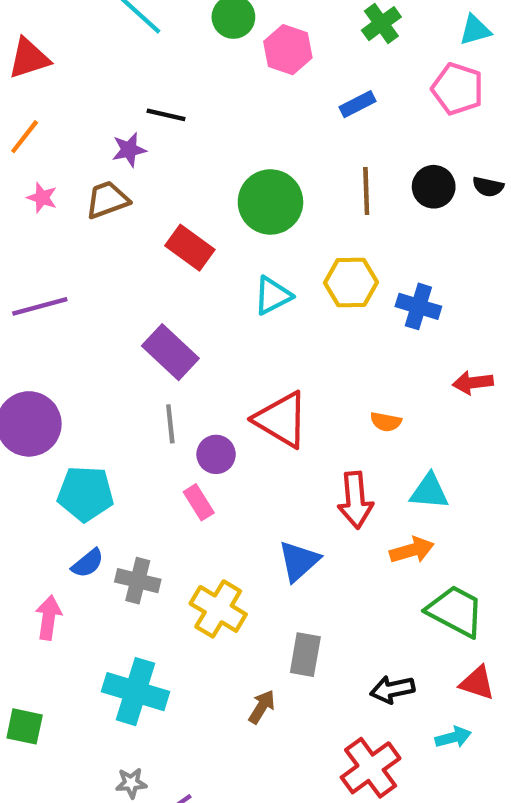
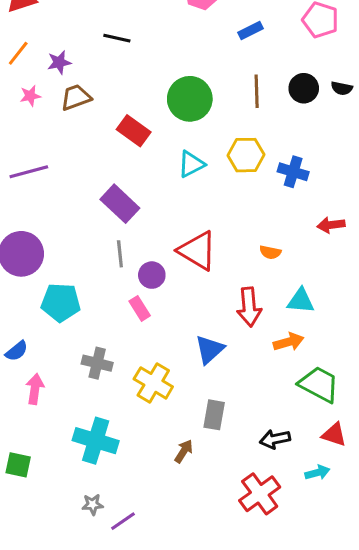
purple star: (129, 150) -> (59, 62), moved
pink star: (42, 198) -> (30, 96), turned -30
blue semicircle: (88, 563) -> (17, 351), moved

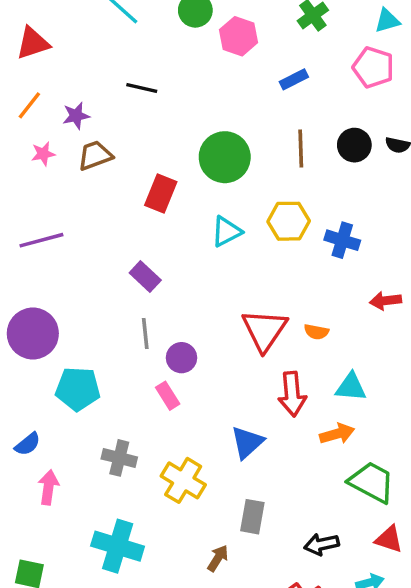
red rectangle: (134, 131) -> (161, 193), turned 76
purple rectangle: (120, 204) -> (145, 276), size x0.7
red triangle: (197, 251) -> (264, 330), moved, turned 33

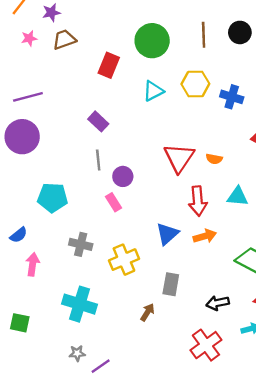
purple circle: (33, 333) -> (22, 137), moved
orange arrow: (337, 434) -> (205, 236), moved
yellow cross: (183, 480) -> (124, 260), turned 36

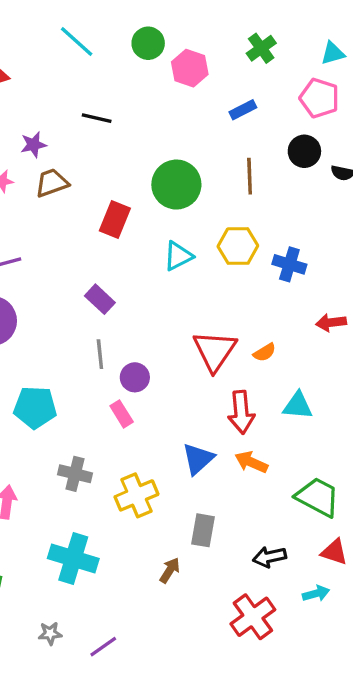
black circle: (240, 32) -> (304, 151), moved
orange semicircle: (214, 159) -> (265, 352), turned -42
orange arrow: (205, 236) -> (251, 462), turned -140
gray star: (77, 353) -> (50, 633), moved

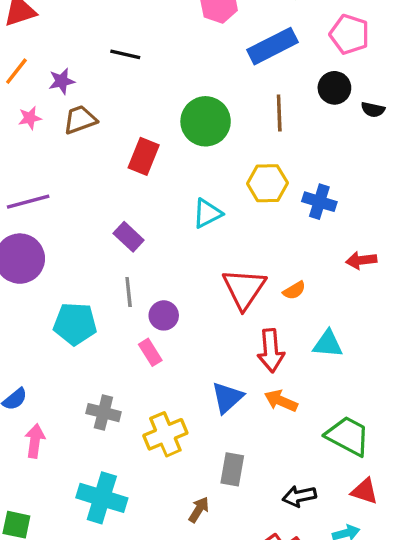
blue rectangle: (243, 110) -> (273, 46), size x1.8
cyan triangle: (178, 256) -> (207, 213), moved
cyan pentagon: (35, 407) -> (75, 324), moved

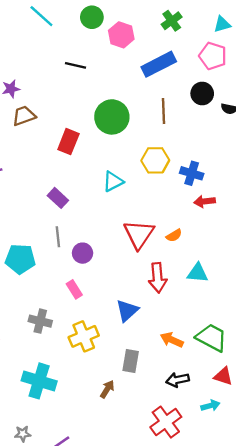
black line: (125, 54) -> (75, 65), moved
red arrow: (361, 260) -> (205, 201), moved
pink rectangle: (150, 352) -> (74, 289), moved
orange arrow: (281, 401) -> (172, 340), moved

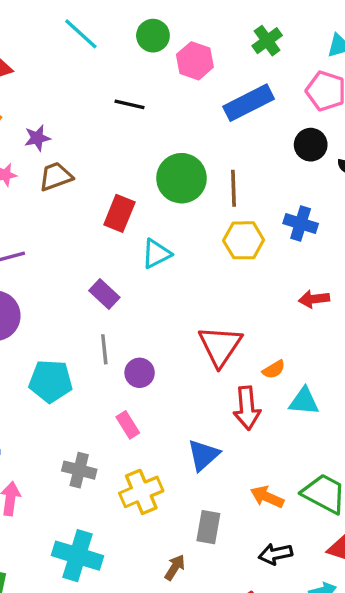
brown line: (163, 111) -> (234, 188), moved
blue cross: (192, 173) -> (301, 223), moved
cyan triangle: (113, 181) -> (156, 254), moved
orange semicircle: (174, 235) -> (274, 369), moved

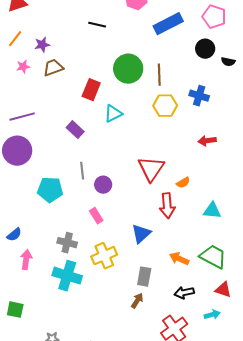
purple rectangle: (104, 294) -> (75, 130), moved
cyan triangle: (304, 401) -> (212, 211), moved
cyan cross: (77, 556) -> (67, 276), moved
brown arrow: (175, 567) -> (137, 301), moved

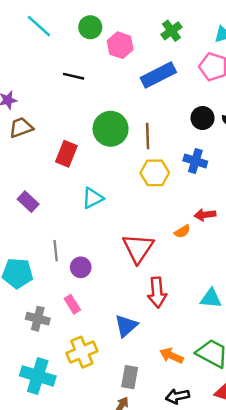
black circle: (205, 49) -> (203, 118), moved
cyan triangle: (113, 114) -> (93, 198), moved
purple rectangle: (75, 130) -> (28, 202), moved
orange semicircle: (183, 183) -> (182, 231), moved
gray cross: (67, 243) -> (38, 319), moved

